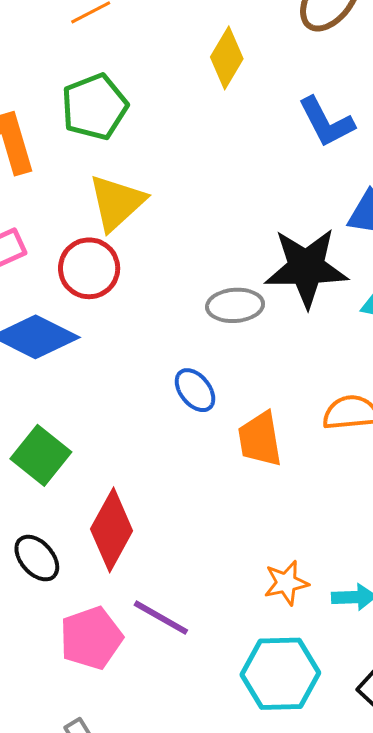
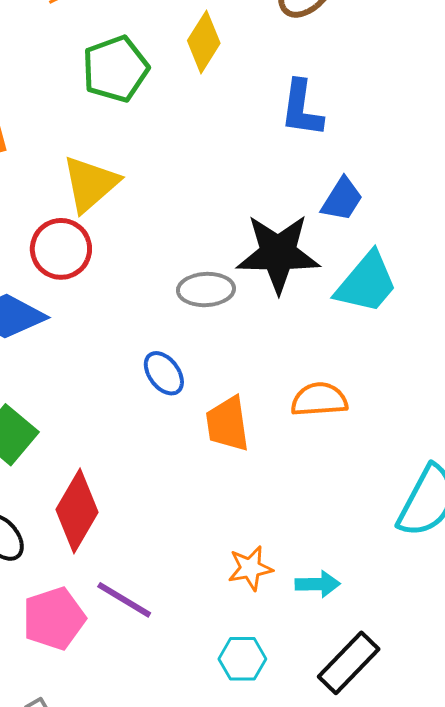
green pentagon: (95, 107) -> (115, 69), moved
blue L-shape: (326, 122) -> (302, 109), turned 34
cyan hexagon: (280, 674) -> (242, 659), size x0.6

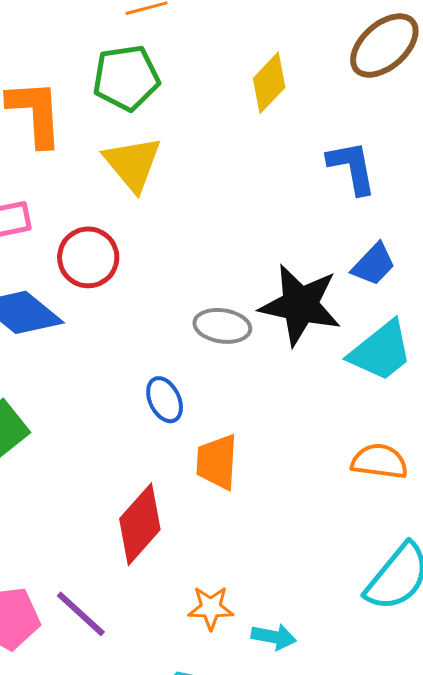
green pentagon: (115, 69) -> (126, 78), moved
blue L-shape: (302, 109) -> (352, 167), turned 150
yellow triangle: (90, 184) -> (133, 164), moved, turned -40
orange semicircle: (319, 400) -> (379, 461), moved
red diamond: (77, 511) -> (140, 524), moved

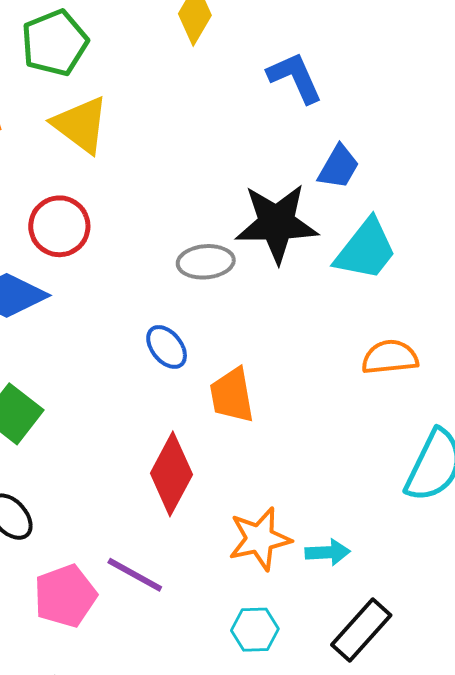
orange star: (211, 608) -> (260, 539), size x1.4

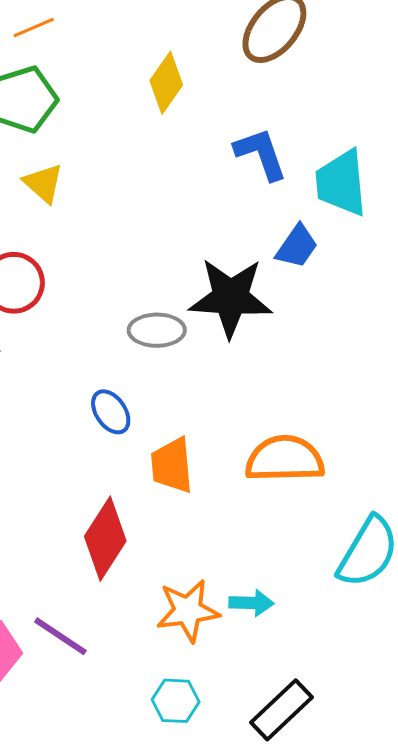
yellow triangle: (81, 125) -> (43, 183), size x0.7
cyan trapezoid: (366, 250) -> (341, 183), moved, turned 132
orange semicircle: (390, 357) -> (285, 459), moved, size x1.4
cyan arrow: (328, 552) -> (251, 603), moved

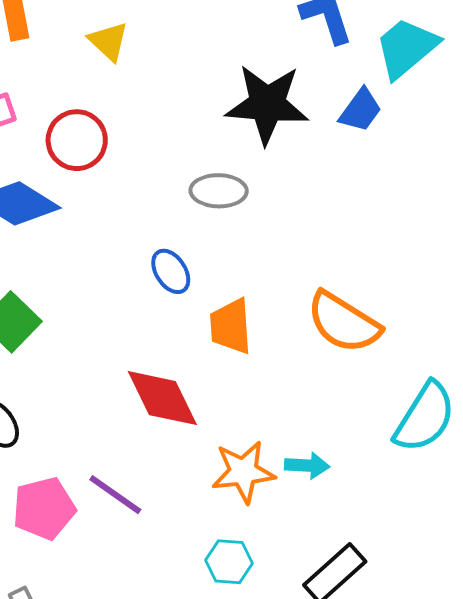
cyan trapezoid: (341, 183) -> (406, 48), turned 54
black star: (230, 298) -> (267, 104), moved
orange semicircle: (285, 459) -> (344, 322), turned -148
red diamond: (105, 539) -> (162, 398), turned -60

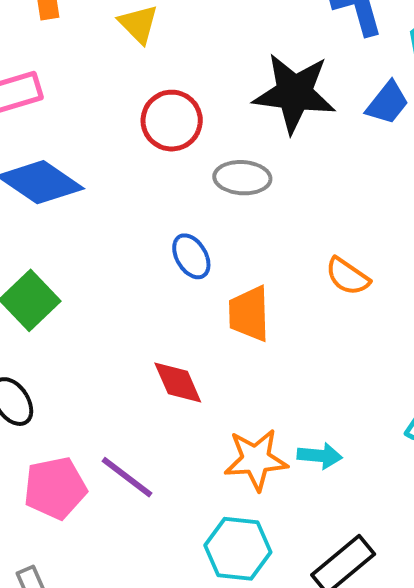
red circle: (77, 140) -> (172, 121), moved
orange semicircle: (344, 322) -> (348, 276), moved, size x0.6
red diamond: (162, 398) -> (178, 383), size x0.7
cyan hexagon: (229, 562) -> (238, 549), size x1.4

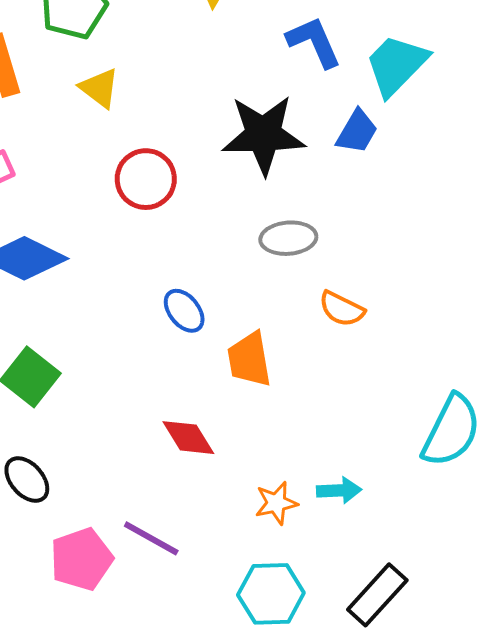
gray ellipse: (242, 178) -> (288, 238), moved
orange star: (256, 460) -> (276, 503), size x0.7

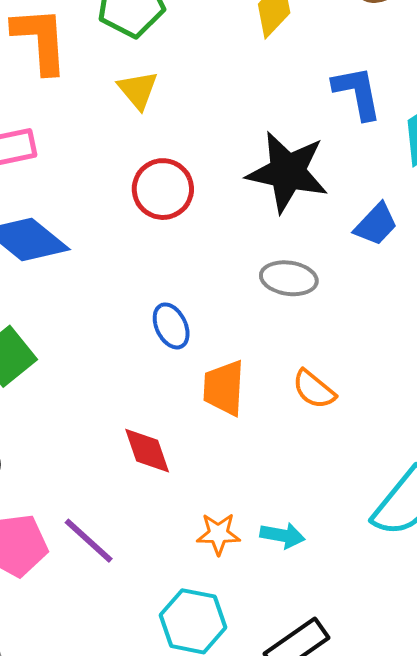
blue trapezoid: (357, 132) -> (376, 224), moved
orange semicircle: (342, 309) -> (314, 389), moved

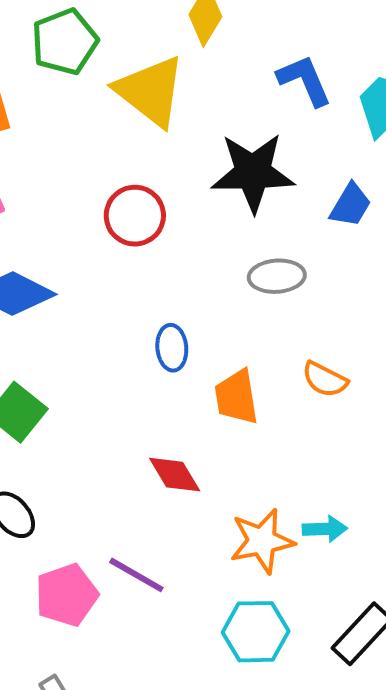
yellow triangle: (138, 90) -> (150, 91), moved, size x1.8
blue ellipse: (171, 326) -> (172, 348), turned 33
orange star: (218, 534) -> (262, 541), size x1.5

